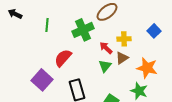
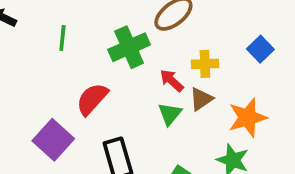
orange star: (147, 68) -> (247, 118), turned -30

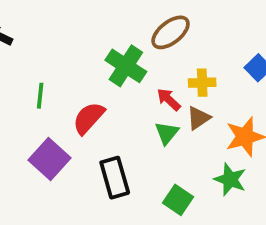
green line: (62, 38) -> (40, 96), moved
green cross: (129, 47) -> (126, 66), turned -33

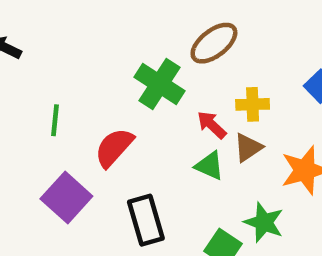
green triangle: (167, 133) -> (209, 166), turned -45
green star: (230, 179) -> (264, 222), moved

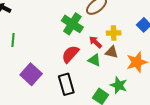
green line: (55, 120) -> (13, 40), moved
red semicircle: (114, 148) -> (70, 54), moved
brown triangle: (248, 148) -> (112, 52), turned 48

